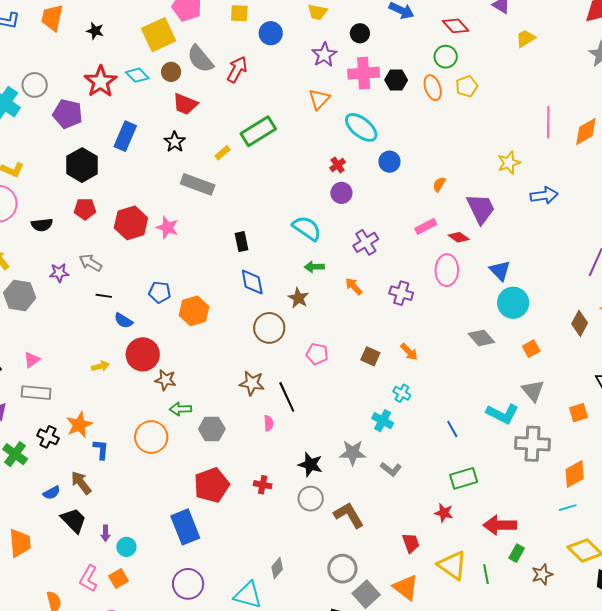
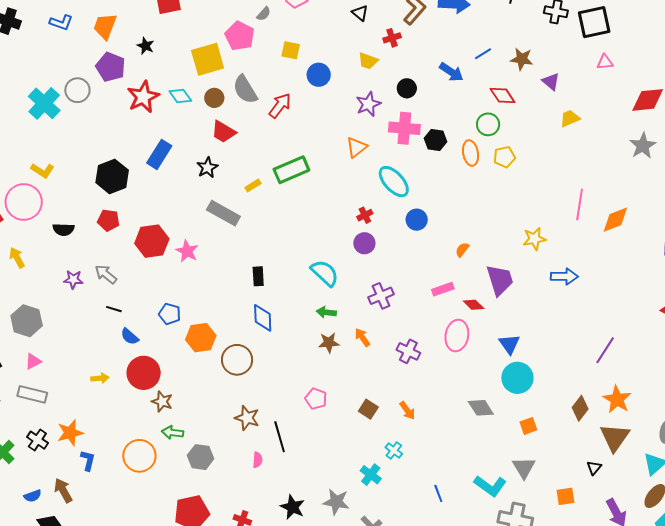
purple pentagon: (68, 114) -> (111, 67), moved
gray hexagon: (20, 295) -> (27, 321), moved
brown star: (298, 298) -> (329, 343), moved, turned 30
brown circle: (269, 328) -> (237, 360), moved

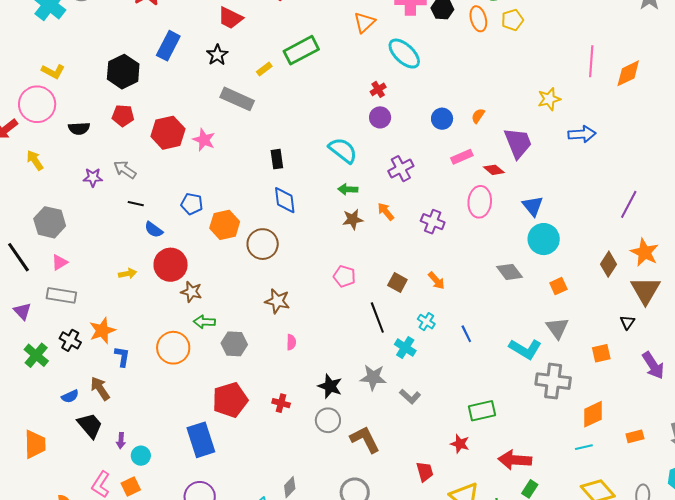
blue circle: (417, 220) -> (442, 119), moved
black line: (280, 437) -> (377, 317), moved
blue line: (438, 493) -> (466, 334), moved

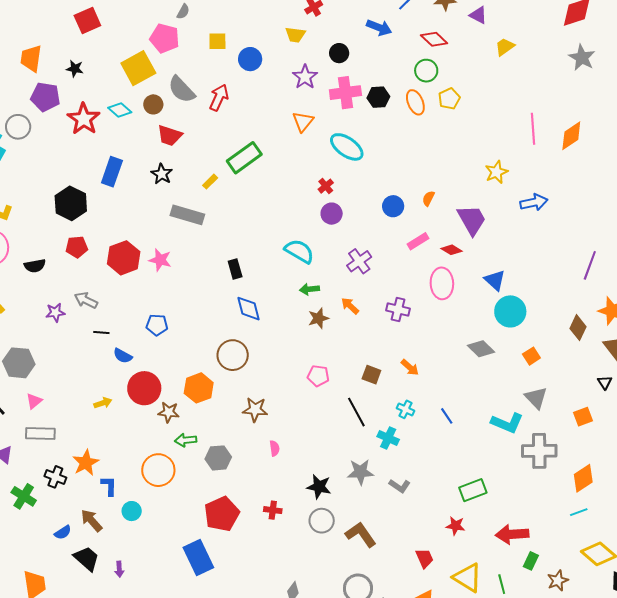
orange hexagon: (225, 225) -> (199, 388), moved
cyan circle: (141, 456) -> (132, 511), moved

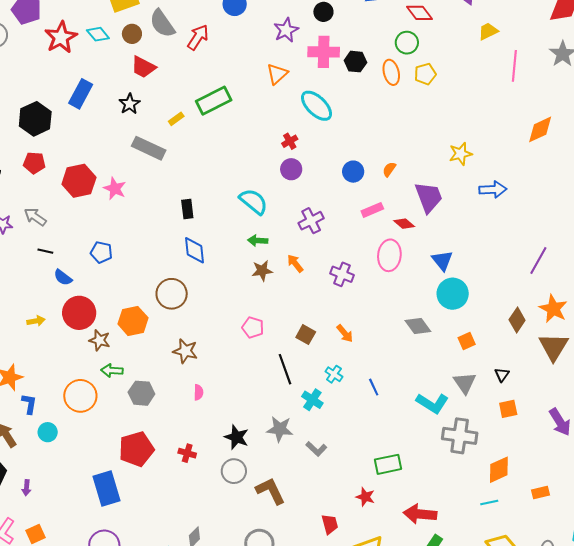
pink line: (533, 129) -> (514, 66), moved
black triangle: (605, 382) -> (502, 375), moved

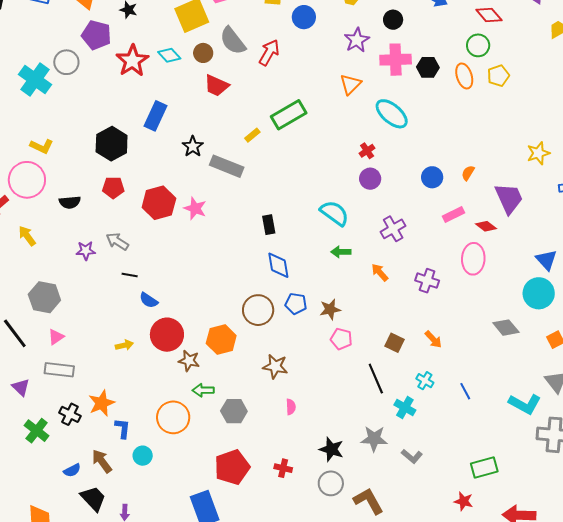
black star: (130, 104) -> (193, 146), moved
blue pentagon: (101, 252) -> (296, 304), moved
blue triangle: (442, 260) -> (546, 260), moved
brown star: (262, 271) -> (330, 309), moved

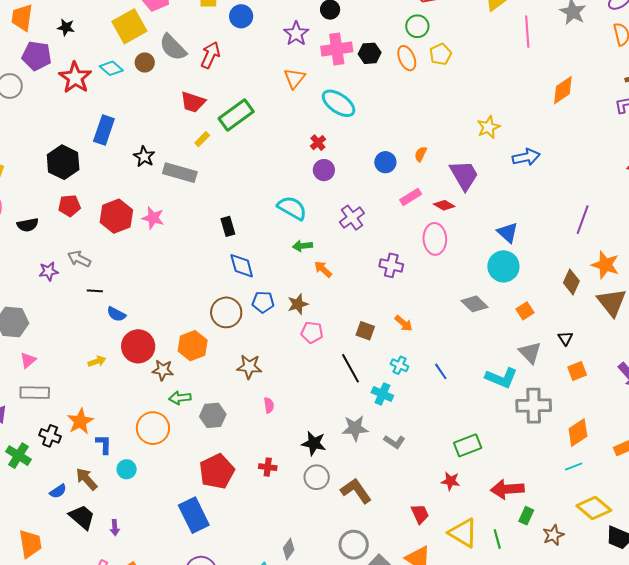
red trapezoid: (216, 85) -> (193, 102), moved
orange arrow: (380, 272) -> (323, 269), moved

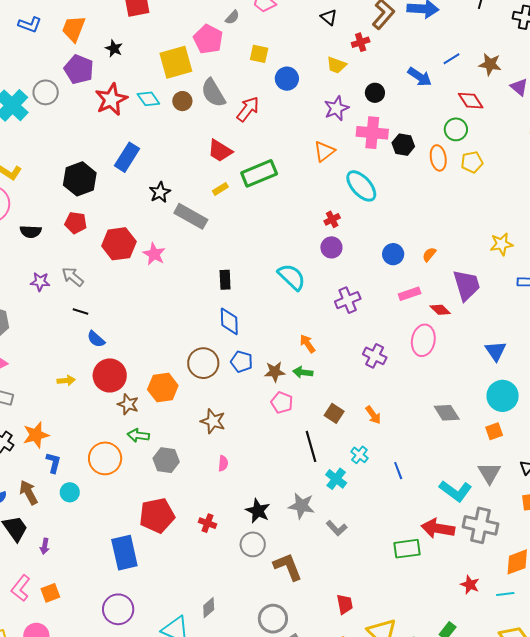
green arrow: (302, 246) -> (303, 372), moved
cyan circle: (503, 266) -> (503, 396), moved
red star: (451, 481) -> (470, 585), moved
red arrow: (507, 489) -> (438, 528), moved

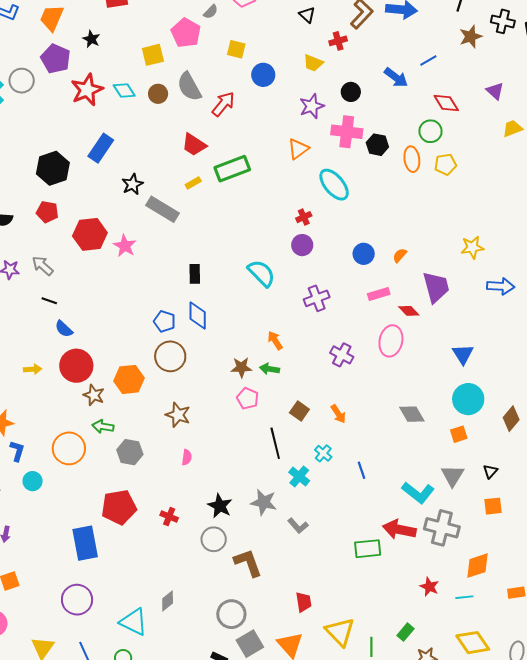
yellow square: (176, 62) -> (153, 55), size x0.7
brown star: (490, 64) -> (471, 37), moved, turned -30
blue pentagon: (242, 362) -> (165, 321), moved

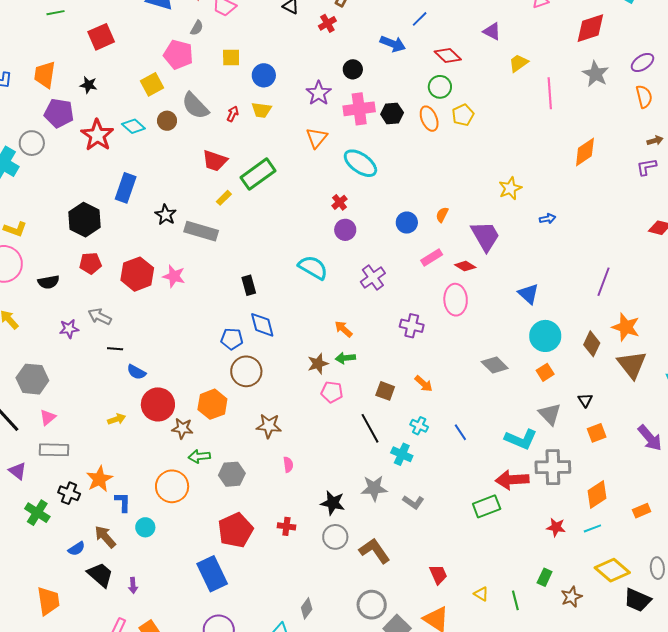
yellow trapezoid: (313, 63) -> (261, 110), moved
red arrow: (223, 104) -> (233, 114), size x0.6
blue arrow: (501, 286) -> (548, 219), size x0.6
yellow triangle: (340, 632) -> (481, 594), size x0.5

